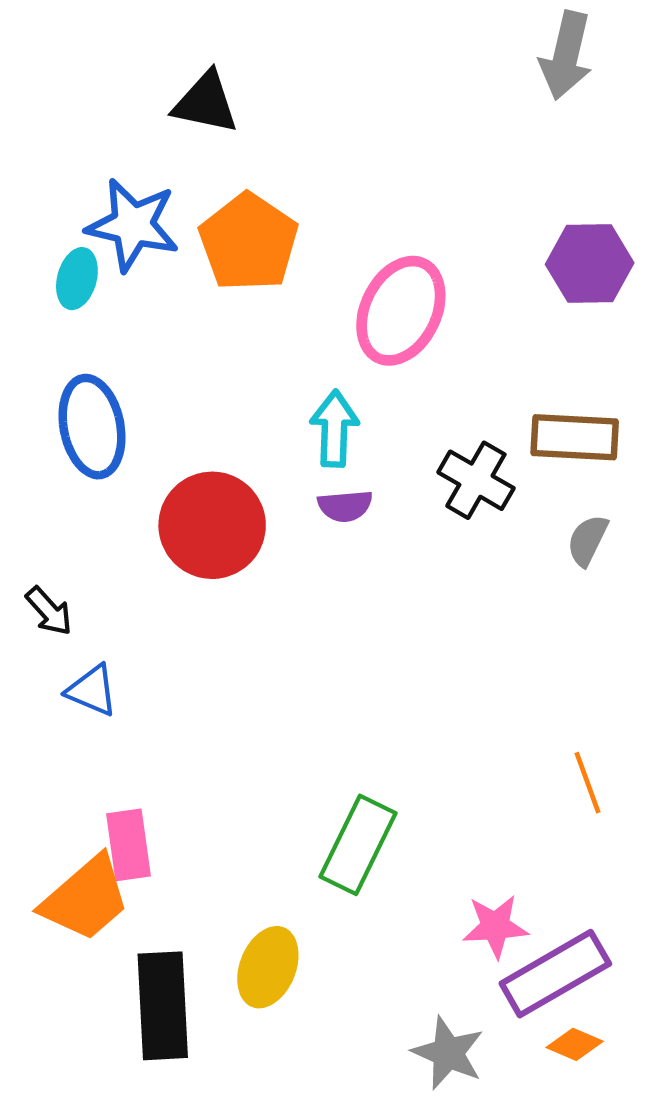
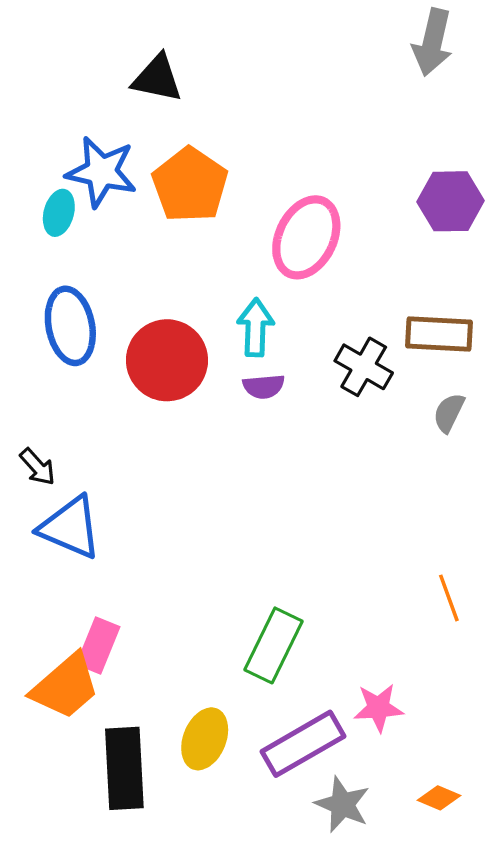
red circle: (212, 525) -> (167, 360), moved
blue triangle: (92, 690) -> (70, 527), size x1.6
pink rectangle: (128, 845) -> (98, 645), turned 30
purple rectangle: (555, 974) -> (303, 744), moved

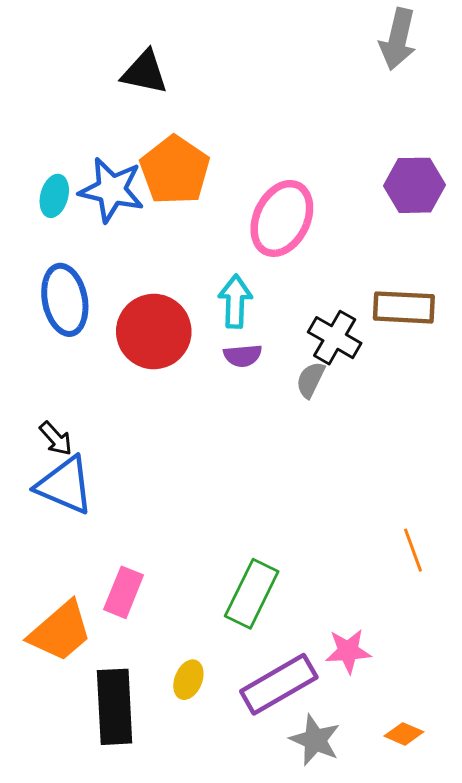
blue star: (101, 172) -> (112, 190), moved
gray semicircle: (449, 413) -> (310, 380), moved
black arrow: (38, 467) -> (56, 439), moved
pink rectangle: (98, 645) -> (124, 592), moved
yellow ellipse: (205, 739) -> (188, 680), size x0.7

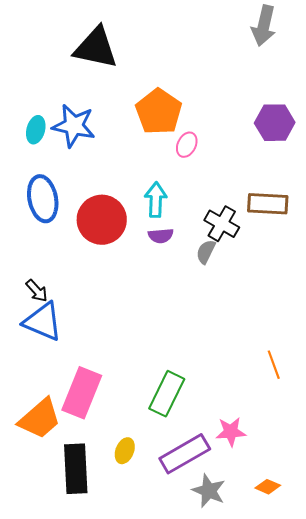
black triangle: (145, 72) -> (96, 48), size x1.4
orange pentagon: (175, 170) -> (159, 112), moved
pink ellipse: (282, 218) -> (187, 145), size x0.5
pink rectangle: (124, 592) -> (82, 393), size x1.5

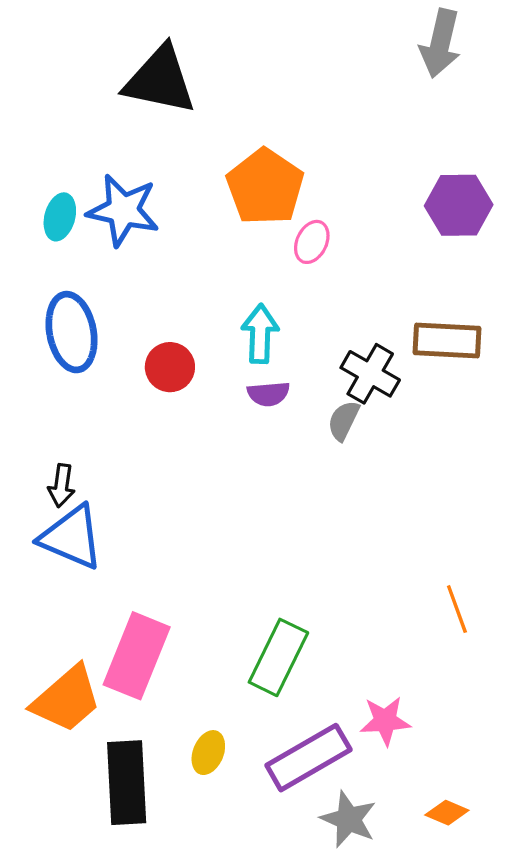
red circle: (102, 220) -> (170, 367), size x0.6
black arrow: (37, 291) -> (61, 486), turned 50

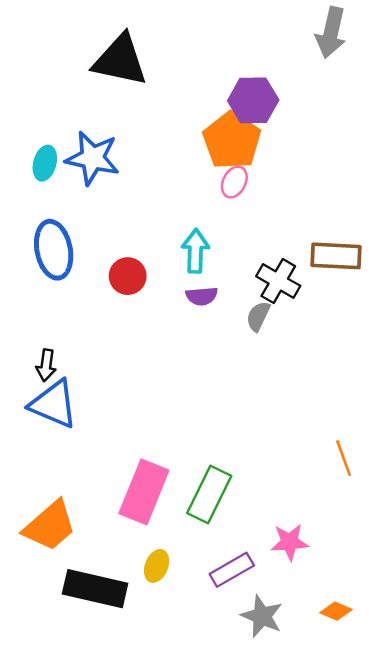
orange pentagon: (265, 187) -> (232, 141), moved
purple hexagon: (459, 205) -> (253, 100), moved
pink rectangle: (137, 656) -> (144, 492), moved
purple rectangle: (308, 758) -> (232, 570), size x0.7
black rectangle: (127, 783) -> (95, 589), turned -74

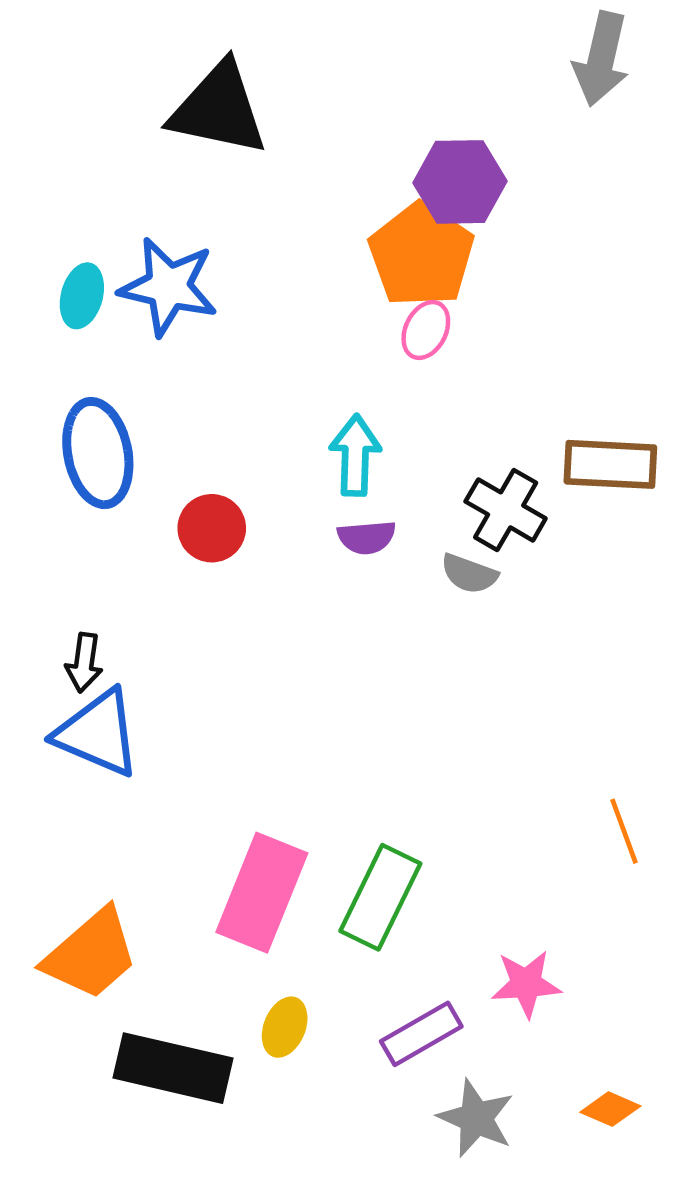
red circle: (128, 276) -> (212, 528), moved
gray semicircle: (258, 316) -> (469, 574), turned -96

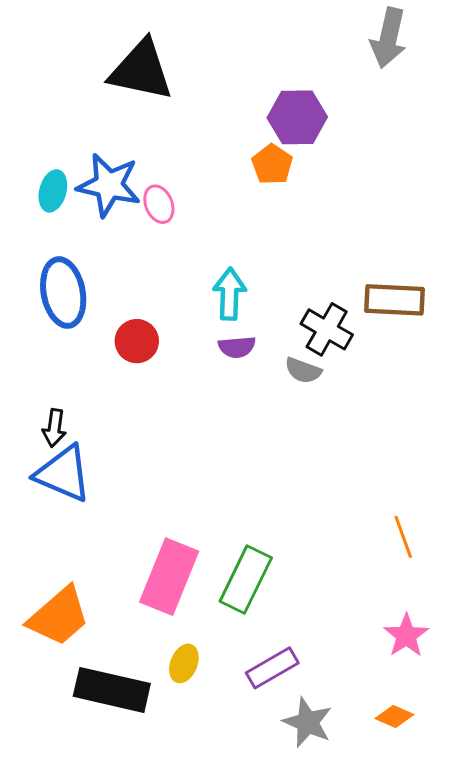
orange pentagon: (421, 255) -> (272, 164), size x0.6
pink ellipse: (426, 330) -> (159, 204), moved, turned -48
pink star: (526, 984) -> (406, 636), moved, turned -30

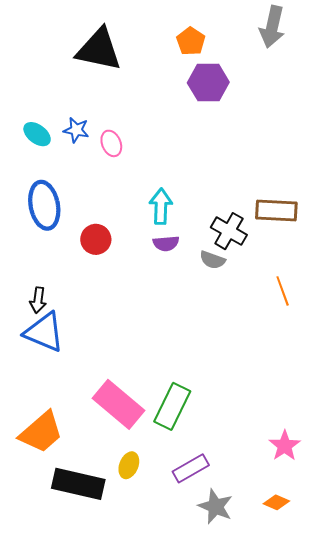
orange pentagon: (272, 164) -> (191, 41), moved
blue star: (109, 185) -> (76, 130), size x0.6
cyan ellipse: (53, 191) -> (37, 134), turned -68
orange line: (403, 537) -> (283, 291), moved
pink rectangle: (169, 577) -> (119, 404), turned -72

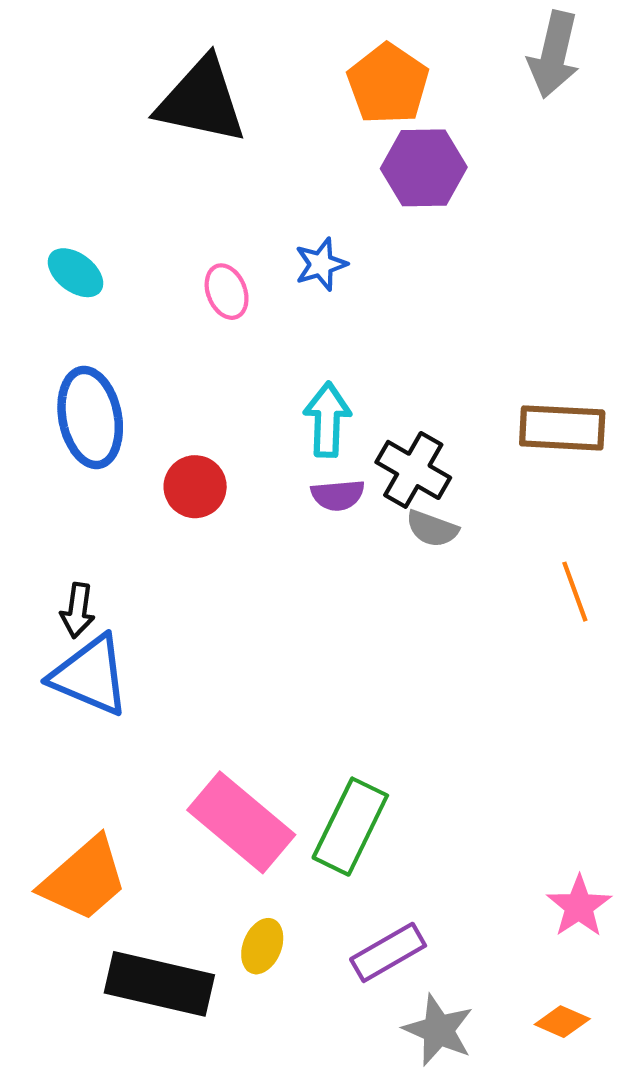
orange pentagon: (191, 41) -> (388, 84), size x1.4
blue star: (76, 130) -> (321, 264), moved, turned -30
black cross: (229, 231) -> (413, 470), moved

